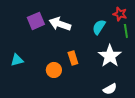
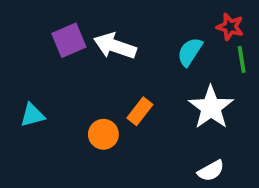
orange rectangle: (73, 58) -> (140, 111), turned 56

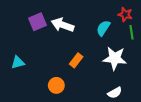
white star: (211, 107) -> (115, 58), turned -30
orange circle: (103, 134) -> (56, 85), moved

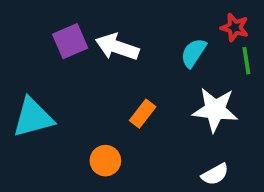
cyan triangle: (18, 62) -> (33, 118), size x1.6

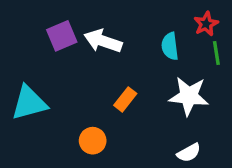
red star: (235, 27) -> (206, 24), turned 30
cyan semicircle: (194, 53) -> (170, 46), turned -40

